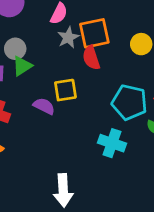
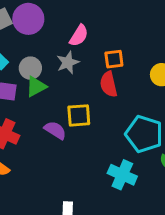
orange square: (94, 33) -> (114, 59), size x0.6
gray star: (68, 37) -> (68, 62), moved

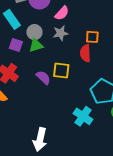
pink semicircle: (79, 36) -> (62, 13), moved

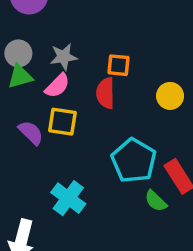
pink semicircle: (62, 13) -> (57, 86), moved
cyan cross: (83, 116) -> (68, 198), moved

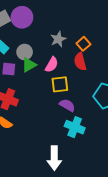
gray star: (64, 57) -> (58, 39), moved
orange square: (119, 65) -> (83, 44), turned -32
purple semicircle: (31, 133) -> (67, 105), moved

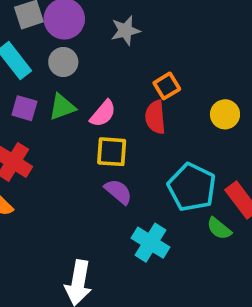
gray star: (58, 39) -> (126, 31), moved
gray circle: (25, 52) -> (63, 62), moved
cyan cross: (75, 127) -> (151, 243), moved

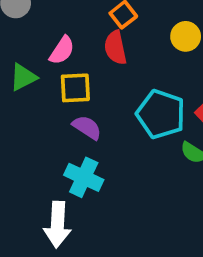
green triangle: (62, 107) -> (23, 77), moved
cyan cross: (151, 243) -> (84, 177), moved

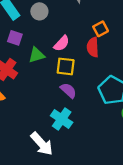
white arrow: (57, 225) -> (42, 144), turned -55

